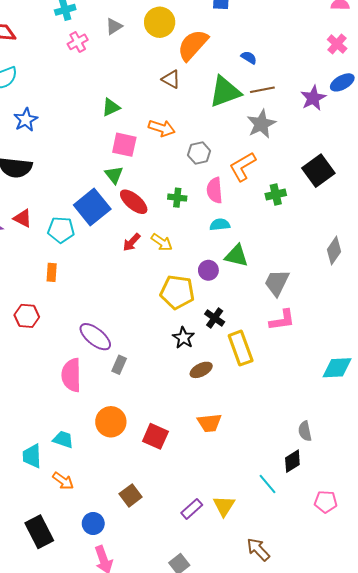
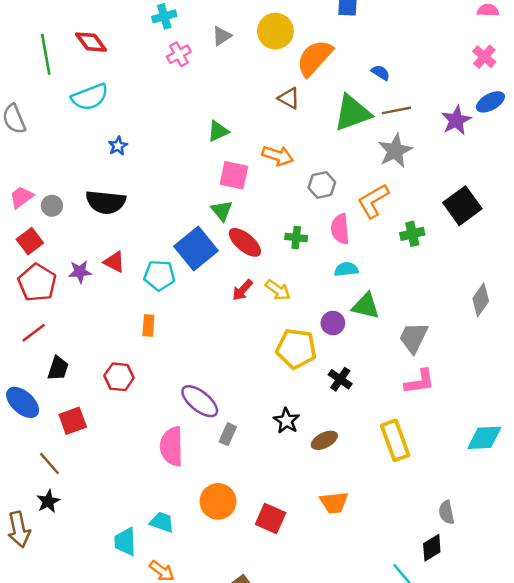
blue star: (26, 120) -> (118, 146), size x0.7
black star: (183, 338) -> (286, 421), moved
yellow rectangle: (241, 348) -> (395, 440), moved

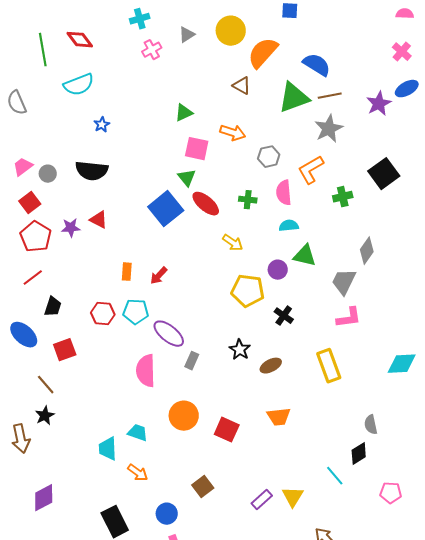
blue semicircle: (381, 73) -> (317, 65), size x1.8
cyan pentagon: (159, 275) -> (136, 312), moved
red arrow: (242, 290) -> (159, 276), moved
gray diamond: (481, 300) -> (367, 251), moved

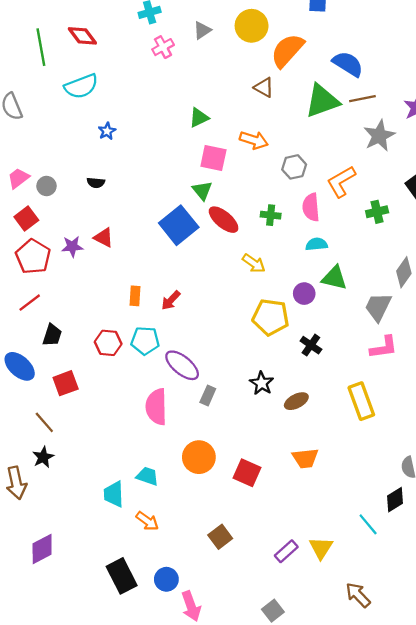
gray star: (329, 129) -> (379, 136), moved
black semicircle: (92, 171) -> (96, 183), size x0.5
blue circle: (167, 514) -> (166, 579), moved

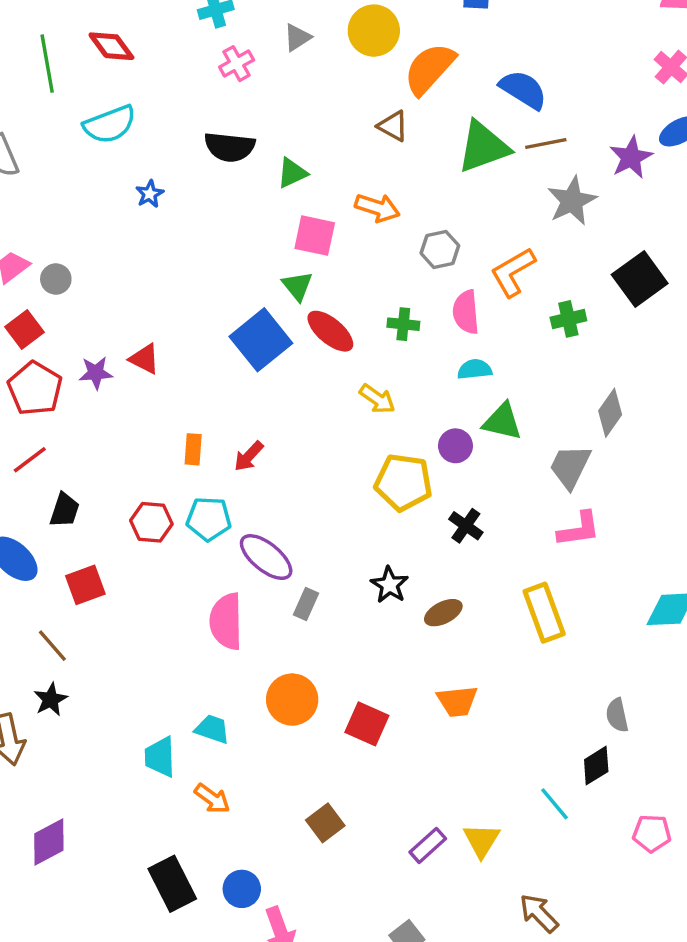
black semicircle: (96, 183) -> (230, 147), moved, size x1.8

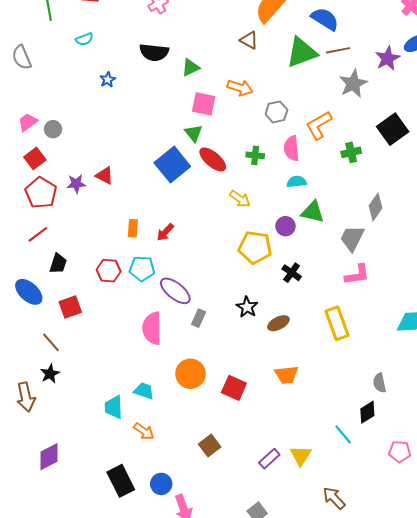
cyan semicircle: (110, 124) -> (84, 39), size x0.6

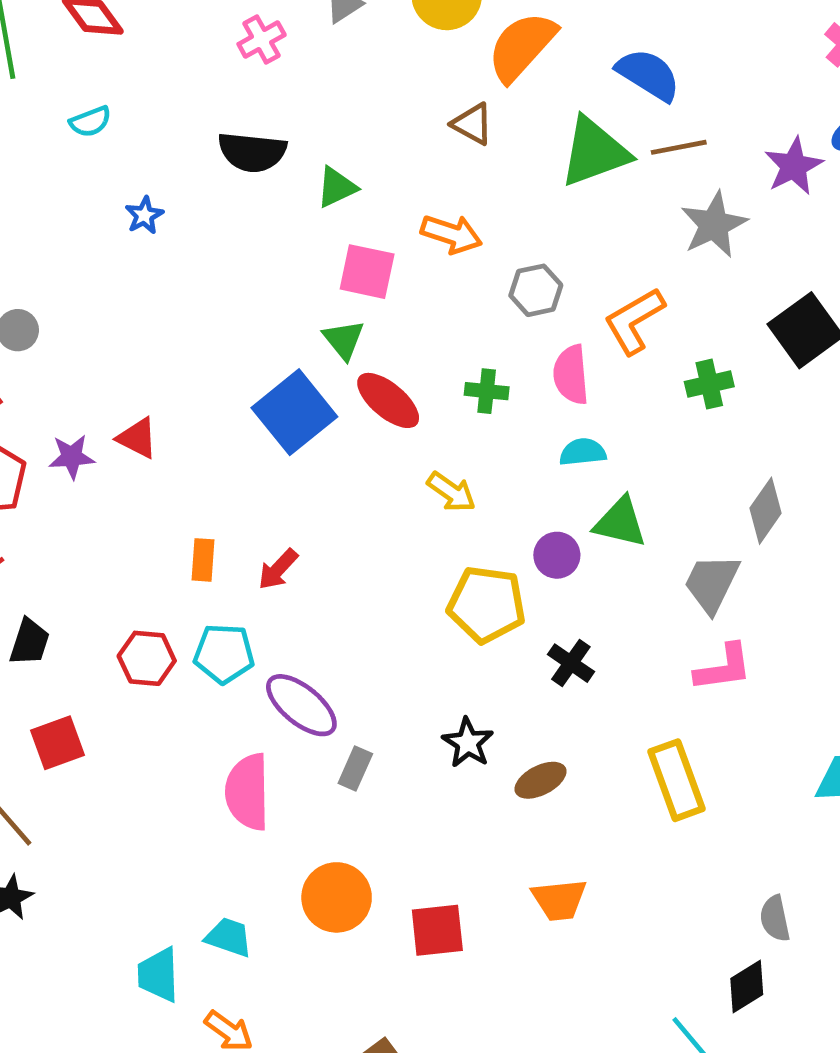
red square: (234, 388) -> (437, 930), turned -30

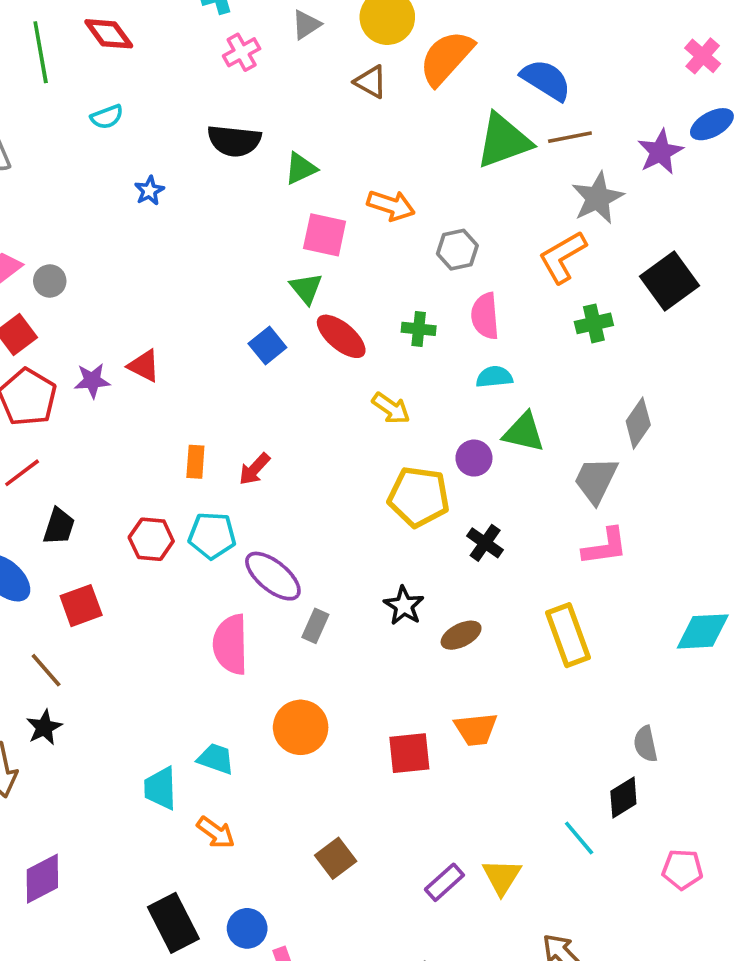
brown triangle: (473, 124) -> (371, 82), moved
orange L-shape: (634, 321) -> (563, 257), moved
blue square: (294, 412) -> (267, 346), size x0.6
red square: (437, 930) -> (409, 753), moved

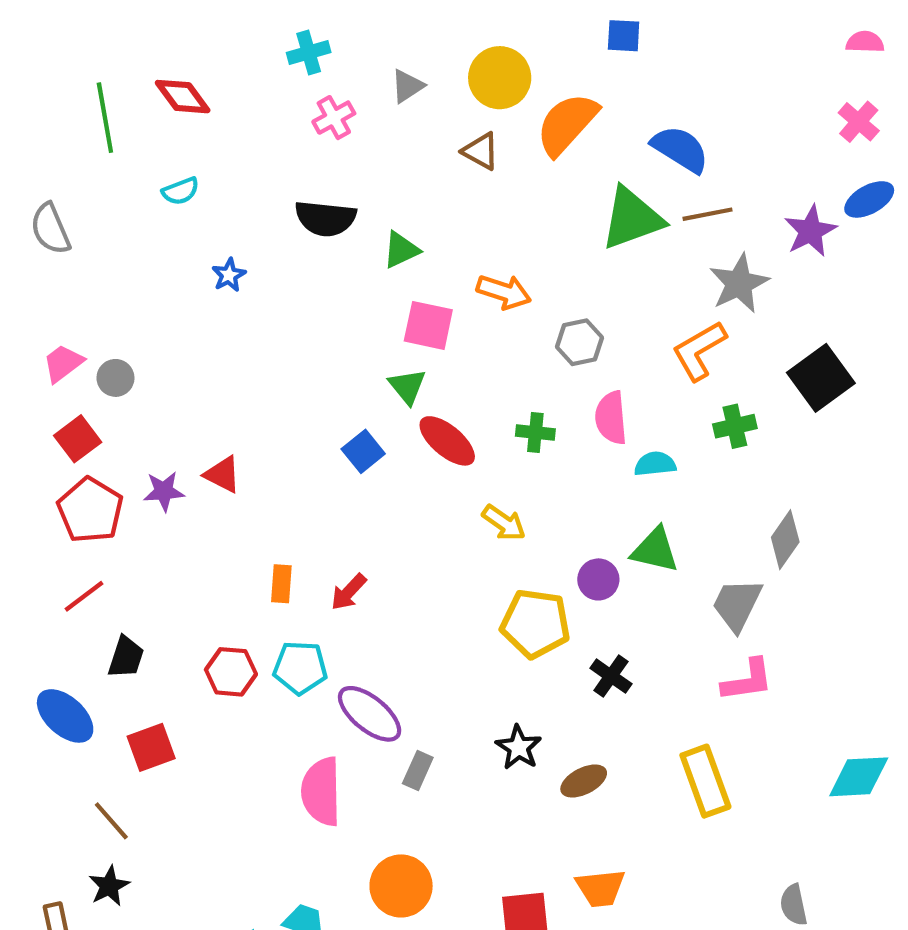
cyan semicircle: (494, 377) -> (655, 464), moved

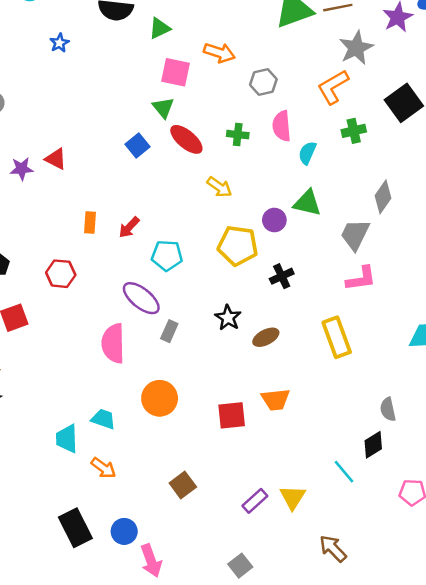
cyan semicircle: (655, 464) -> (307, 153), turned -60
cyan pentagon: (300, 668) -> (167, 255), moved
black cross: (611, 676) -> (282, 276), turned 30

